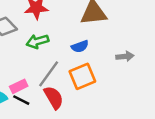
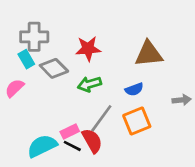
red semicircle: (54, 98) -> (92, 141), moved

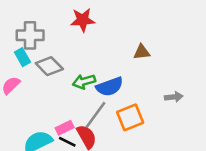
red star: (88, 49) -> (83, 20), moved
brown triangle: (149, 54) -> (142, 52), size x0.6
blue semicircle: (134, 89) -> (110, 87), moved, size x1.5

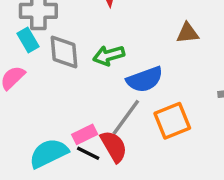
gray diamond: (49, 66) -> (64, 52), turned 40
green arrow: (84, 82) -> (109, 55), moved

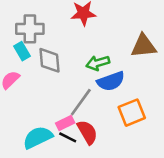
brown triangle: (188, 33) -> (144, 46), size x1.5
green arrow: (109, 55) -> (98, 63), moved
gray line: (126, 117) -> (81, 102), moved

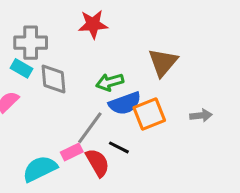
brown triangle: (144, 46) -> (163, 62), turned -44
cyan rectangle: (22, 51) -> (22, 68), turned -30
orange square: (132, 113) -> (149, 114), moved
black line: (68, 137) -> (119, 147), moved

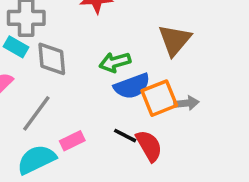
gray arrow: (201, 116) -> (187, 103), moved
gray line: (90, 128) -> (36, 113), moved
red semicircle: (98, 163) -> (149, 146), moved

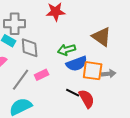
brown triangle: (175, 40) -> (102, 37), turned -35
orange square: (159, 98) -> (93, 71), turned 30
pink rectangle: (72, 141) -> (42, 75), moved

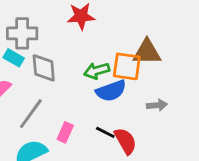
brown triangle: (102, 37) -> (147, 52), turned -35
orange square: (93, 71) -> (127, 66), moved
pink rectangle: (42, 75) -> (65, 132), moved, turned -40

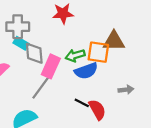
cyan rectangle: (14, 58) -> (21, 43), moved
gray arrow: (157, 105) -> (126, 90), moved
gray line: (31, 114) -> (41, 87), moved
pink rectangle: (65, 132) -> (51, 66), moved, size x1.5

